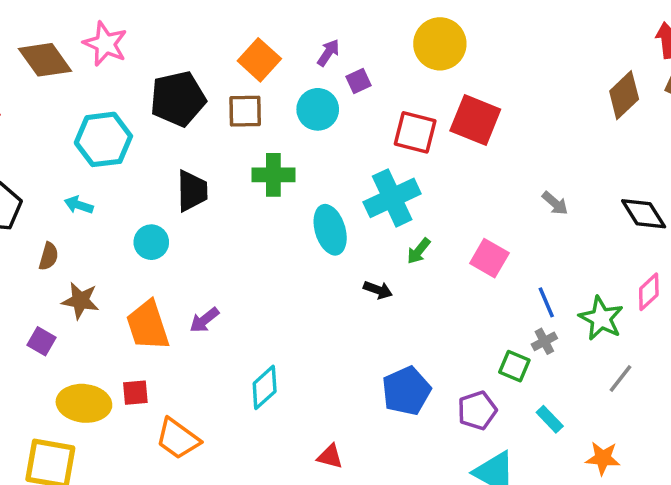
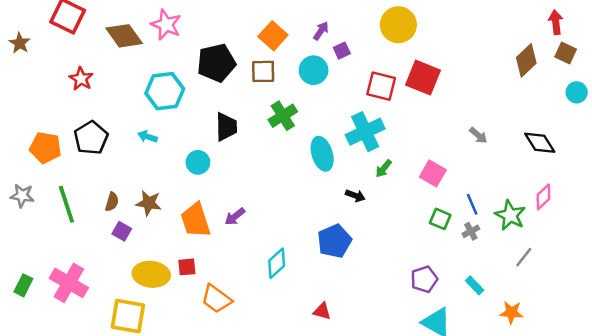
green cross: (273, 175) -> (283, 116), turned -32
brown semicircle: (49, 256) -> (112, 202), moved
green square: (514, 366) -> (440, 219), moved
blue pentagon: (406, 391) -> (334, 241), moved

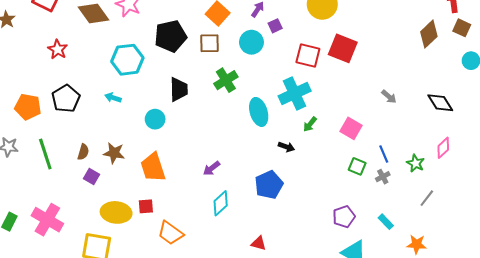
green star: (510, 215) -> (416, 163), size x0.7
purple arrow: (235, 217) -> (211, 168), moved

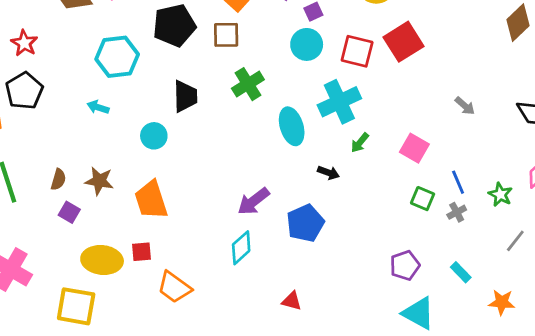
cyan circle: (251, 42) -> (307, 44), moved
red square: (343, 48) -> (403, 42), turned 36
black pentagon: (66, 99) -> (24, 91), moved
purple arrow: (211, 168) -> (253, 201), moved, size x1.4

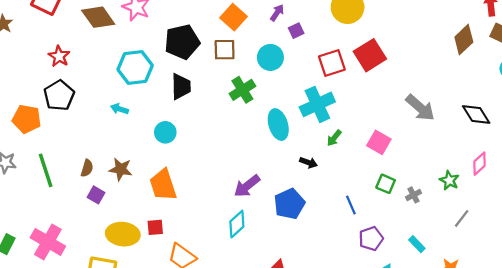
cyan circle: (307, 44) -> (270, 57), moved
red square: (357, 51) -> (332, 63), turned -32
black trapezoid: (185, 96) -> (181, 87), moved
gray arrow: (465, 106) -> (420, 108), size x1.8
blue line: (458, 182) -> (351, 205), moved

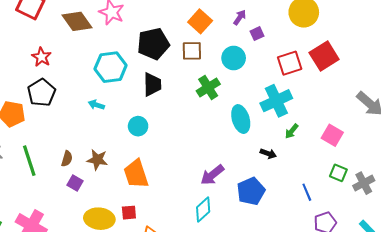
gray cross: (414, 195) -> (364, 183), size x1.5

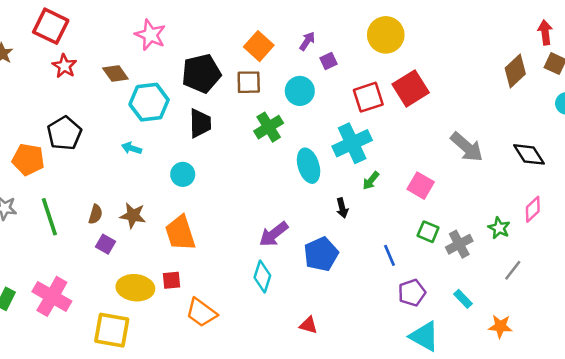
brown diamond: (77, 21) -> (115, 73), moved, size x0.7
red star: (41, 57) -> (64, 66), moved
black arrow: (268, 154) -> (342, 208), turned 56
cyan diamond: (203, 209) -> (262, 277), turned -30

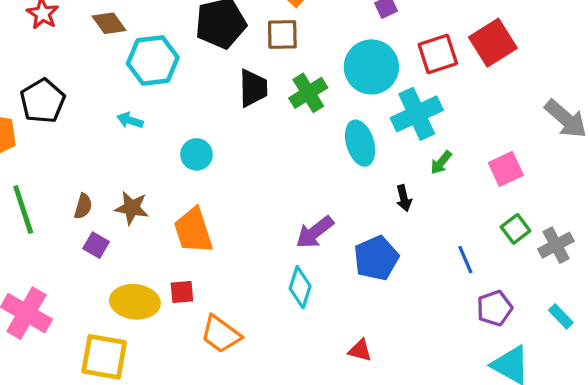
cyan circle: (300, 91) -> (371, 67), moved, size x1.4
black trapezoid: (200, 123) -> (253, 88), moved
pink square: (421, 186) -> (506, 169), turned 35
green square: (428, 232) -> (516, 229), turned 30

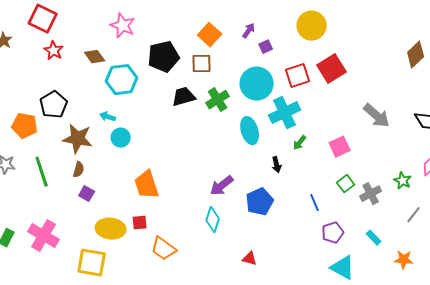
black trapezoid: (253, 88) -> (184, 97), turned -105
cyan circle: (196, 154) -> (121, 138), moved
brown star: (132, 208) -> (78, 139), moved, size x1.4

